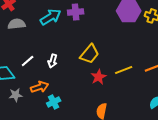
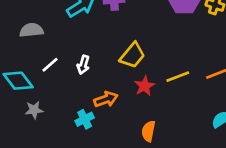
gray semicircle: (17, 24) -> (31, 30), moved
orange arrow: (40, 87) -> (106, 99), moved

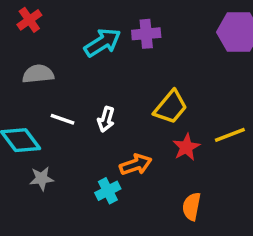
white line: (50, 65) -> (62, 119), turned 60

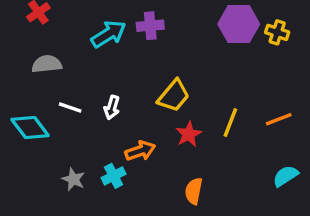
yellow line: (230, 135) -> (230, 123), turned -48
gray star: (42, 179) -> (73, 179), moved, turned 30

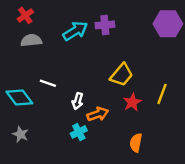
gray semicircle: (47, 64) -> (31, 40), moved
white arrow: (112, 107) -> (78, 101), moved
gray star: (73, 179) -> (21, 134), moved

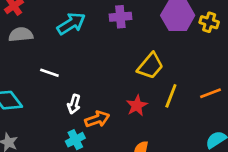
purple cross: (105, 25) -> (120, 17), moved
yellow trapezoid: (122, 75) -> (150, 66), moved
white line: (48, 83) -> (49, 73), moved

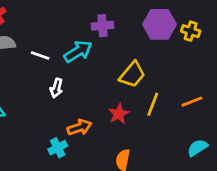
cyan arrow: (71, 24) -> (78, 51), moved
white line: (49, 73) -> (40, 55), moved
white arrow: (74, 104) -> (56, 88), moved

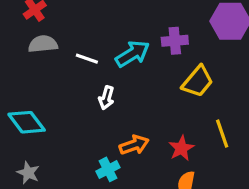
purple cross: (102, 26) -> (175, 41), moved
yellow line: (153, 104) -> (222, 134), moved, turned -40
red star: (119, 114) -> (181, 148), moved

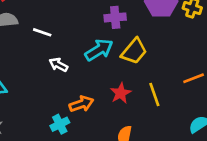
cyan arrow: (132, 54) -> (99, 50), moved
white arrow: (106, 98) -> (58, 65), turned 102
red star: (181, 148) -> (121, 93), moved

